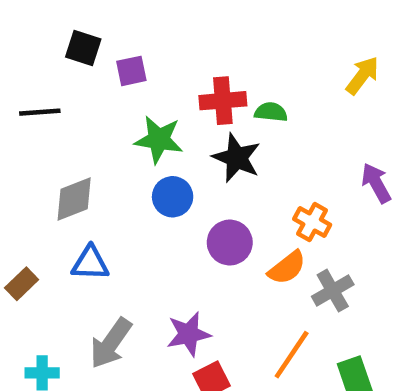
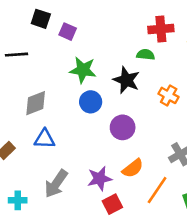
purple square: (131, 71) -> (68, 32), turned 36
red cross: (223, 101) -> (161, 29), moved
orange cross: (312, 222) -> (169, 95), moved
orange semicircle: (287, 268) -> (133, 168), moved

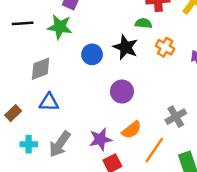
green star: (83, 70) -> (60, 27), moved
orange cross: (169, 95) -> (165, 47), moved
blue circle: (91, 102) -> (92, 54), moved
cyan cross: (18, 200) -> (29, 144), moved

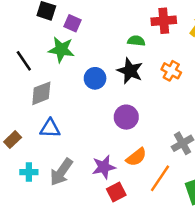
black line: (23, 23) -> (24, 61), moved, turned 60
green semicircle: (143, 23) -> (136, 41), moved

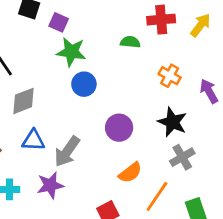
green star: (61, 50) -> (71, 52), moved
black star: (130, 71) -> (172, 122), moved
purple star: (104, 167) -> (50, 185), moved
gray arrow: (61, 172) -> (67, 152), moved

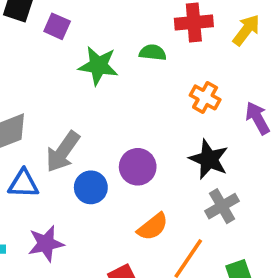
green star: (71, 52) -> (98, 66), moved
blue circle: (84, 84) -> (91, 187), moved
gray arrow: (67, 152) -> (63, 152), moved

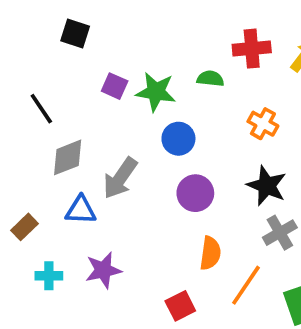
purple square: (57, 26) -> (115, 86), moved
blue circle: (91, 187) -> (178, 139), moved
orange semicircle: (153, 227) -> (210, 253), turned -44

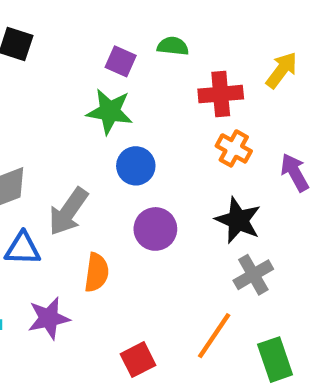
red cross: (252, 49) -> (221, 94), moved
green semicircle: (210, 79) -> (173, 46), moved
purple square: (115, 86) -> (121, 61), moved
orange semicircle: (210, 253) -> (97, 273), moved

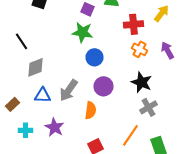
purple arrow: (295, 172) -> (168, 50), moved
gray arrow: (68, 212) -> (68, 90), moved
orange semicircle: (97, 273) -> (90, 110), moved
purple star: (49, 318) -> (54, 127), turned -30

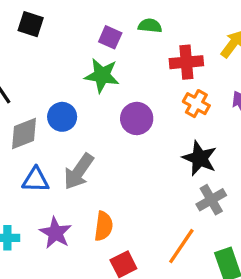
blue circle: (94, 57) -> (62, 117), moved
purple circle: (104, 86) -> (137, 118), moved
orange semicircle: (90, 110) -> (104, 226), moved

